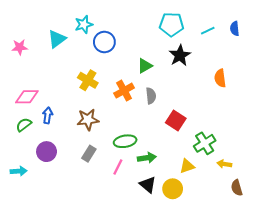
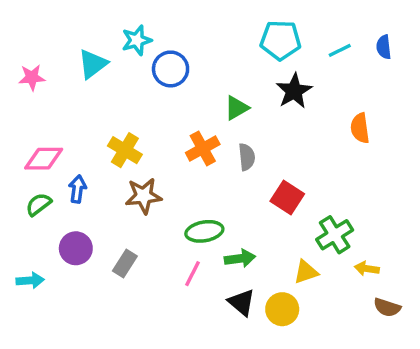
yellow cross: (88, 80) -> (125, 150), moved
gray rectangle: (89, 154) -> (125, 264), moved
brown semicircle: (237, 188) -> (387, 307), turned -56

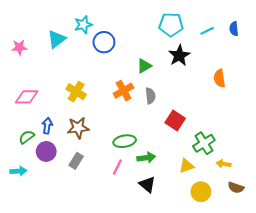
blue arrow: (78, 189) -> (47, 126), moved
brown star: (143, 196) -> (78, 128), moved
green semicircle: (39, 204) -> (27, 137), moved
yellow circle: (282, 309) -> (201, 192), moved

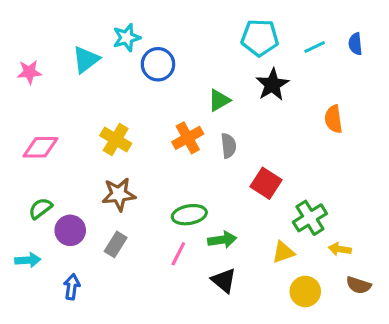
blue arrow: (47, 126) -> (72, 287), moved

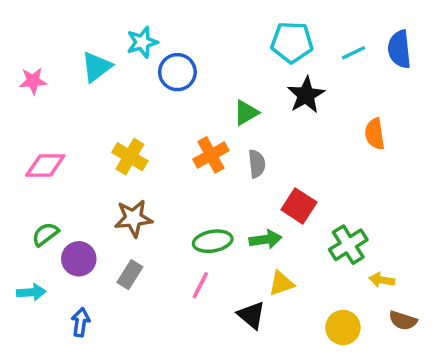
blue semicircle: (355, 44) -> (399, 49), size x1.5
green arrow: (222, 240) -> (265, 239), moved
yellow triangle: (283, 252) -> (281, 283), moved

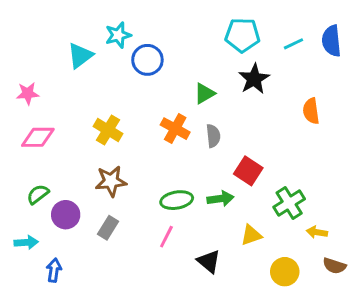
pink star: (33, 81) -> (28, 93), moved
orange cross: (211, 155) -> (175, 129), turned -32
yellow triangle: (281, 283) -> (251, 235), moved
blue arrow: (81, 322) -> (54, 270), moved

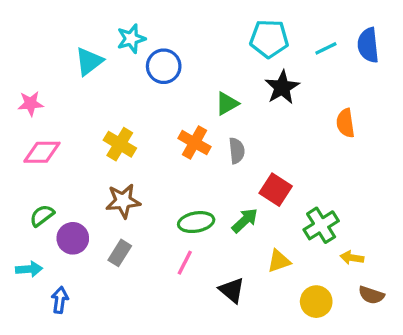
green arrow: (220, 199) -> (245, 220), turned -35

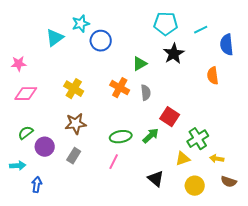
blue semicircle: (368, 45) -> (227, 45), moved
yellow triangle: (279, 261) -> (183, 159), moved
black triangle: (232, 290) -> (156, 179), moved

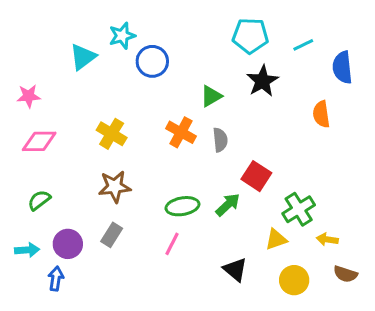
purple circle: (45, 147) -> (68, 244), moved

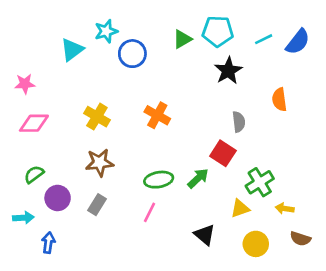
blue semicircle: (342, 67) -> (298, 42), moved, turned -136
green triangle: (211, 96) -> (182, 39), moved
gray semicircle: (220, 140) -> (239, 122), moved
purple circle: (68, 244) -> (58, 198), moved

